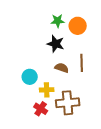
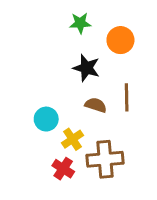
green star: (58, 21) -> (80, 23), moved
yellow cross: (47, 90) -> (72, 139), turned -32

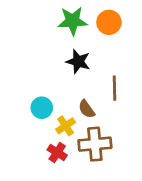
green star: (80, 23) -> (73, 21), size x1.5
orange circle: (120, 40) -> (109, 22), moved
brown semicircle: (96, 105) -> (87, 109), moved, turned -144

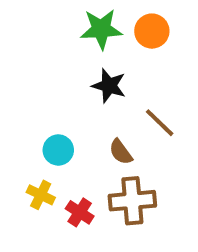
brown line: (115, 88) -> (160, 123), turned -45
yellow cross: (66, 126) -> (41, 195), moved, turned -30

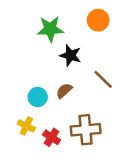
green star: (101, 29) -> (50, 29), moved
brown semicircle: (121, 152) -> (64, 91), moved, turned 84

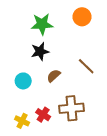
black star: (70, 55) -> (40, 51), moved, turned -30
cyan circle: (38, 97) -> (23, 81), moved
yellow cross: (26, 126) -> (22, 121), moved

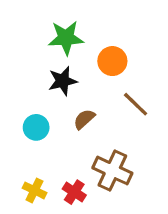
orange circle: (82, 17) -> (112, 61), moved
brown cross: (71, 108) -> (112, 171), turned 30
red cross: (43, 115) -> (74, 192), moved

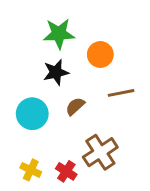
brown line: (136, 104) -> (121, 93), turned -55
cyan circle: (36, 127) -> (32, 114), size x1.4
brown cross: (112, 171) -> (100, 152), turned 32

